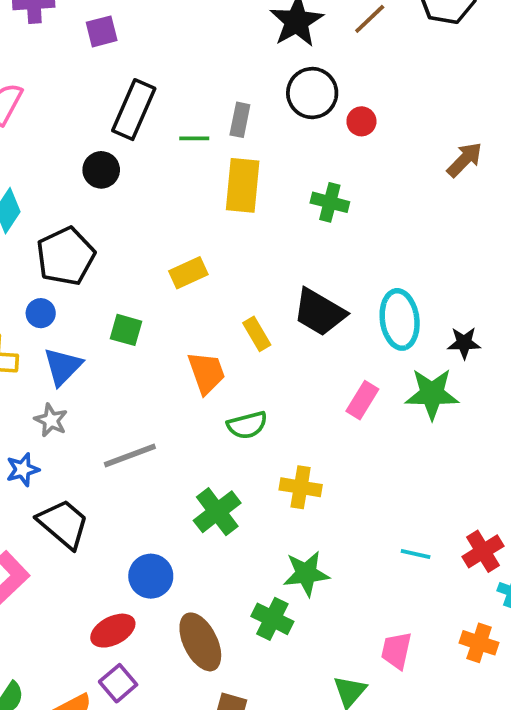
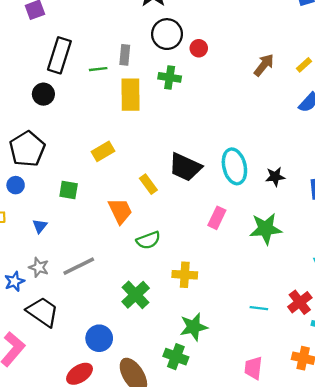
green cross: (330, 202) -> (170, 77), moved
blue triangle: (63, 366) -> (40, 226), moved, size x0.6
green star: (432, 394) -> (266, 229), moved
gray star: (51, 420) -> (39, 267), moved

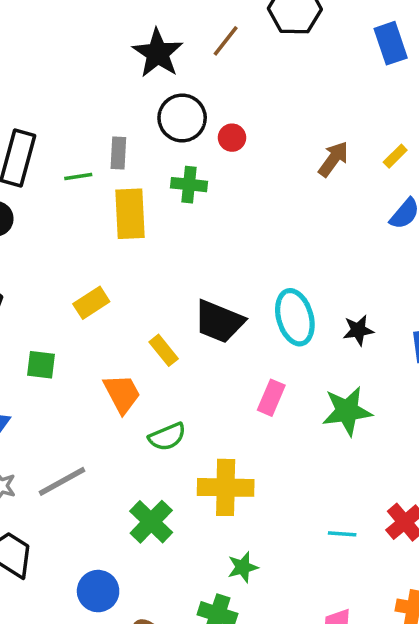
yellow cross: (185, 275) -> (226, 487), size x1.4
green star: (194, 327) -> (243, 567), size x0.7

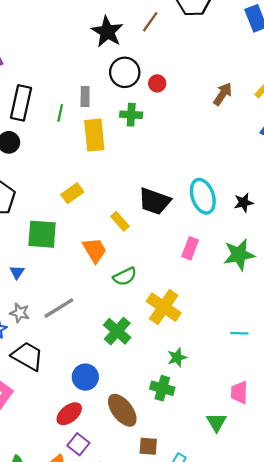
green line: (78, 177) -> (60, 113), turned -66
green square: (41, 365) -> (42, 234), size x1.6
yellow cross: (226, 487) -> (164, 307), turned 36

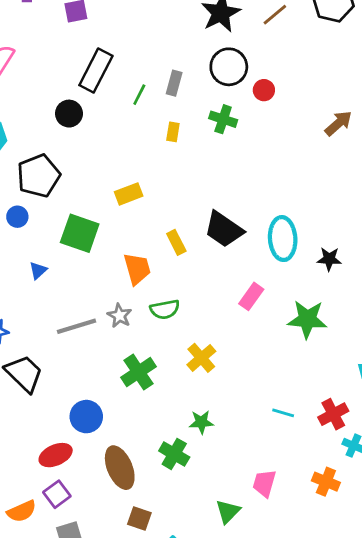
yellow rectangle: (94, 135) -> (173, 132), size x0.5
yellow cross: (164, 307) -> (201, 358), size x0.7
gray star: (20, 313) -> (120, 316), moved

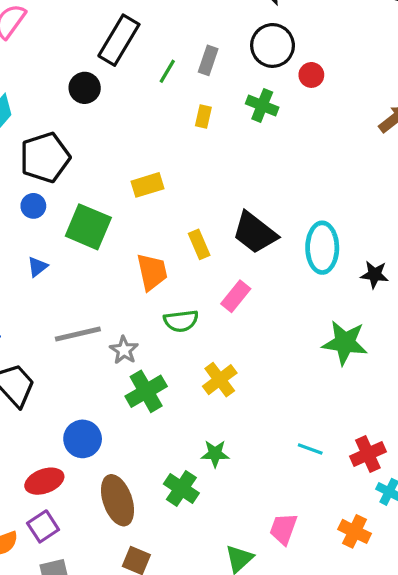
blue circle: (17, 217) -> (33, 206), moved
pink rectangle: (251, 296) -> (236, 296), moved
gray star: (120, 316) -> (124, 350), moved

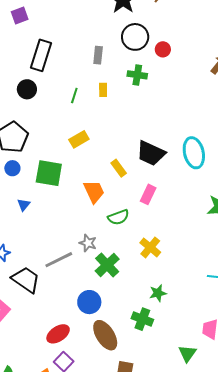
green line: (167, 71) -> (74, 96), moved
gray line: (78, 334) -> (59, 260), moved
blue circle: (83, 439) -> (89, 302), moved

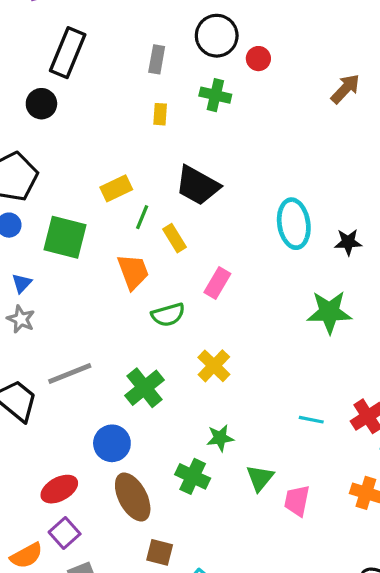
green line: (74, 96) -> (142, 217), moved
black trapezoid: (151, 153) -> (198, 185), moved
gray star: (88, 243) -> (21, 319), moved
green triangle: (187, 353) -> (260, 478), moved

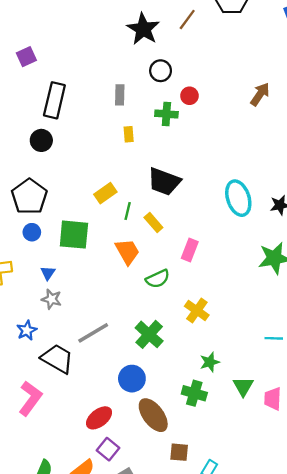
black circle: (217, 36) -> (161, 71), size x0.7
red circle: (258, 59) -> (189, 96), moved

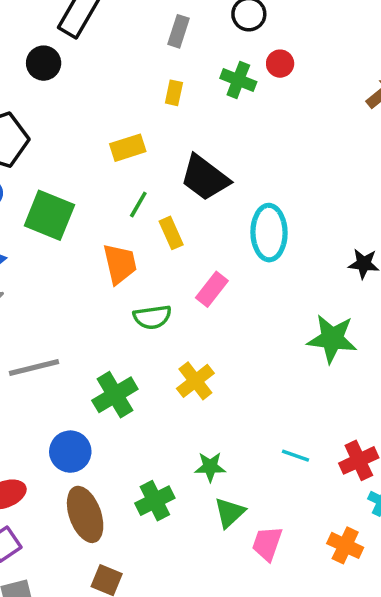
yellow rectangle: (105, 193) -> (128, 148), moved
cyan ellipse: (238, 198) -> (269, 233), moved
green star: (210, 362) -> (210, 467), moved
green cross: (194, 393) -> (155, 501), turned 30

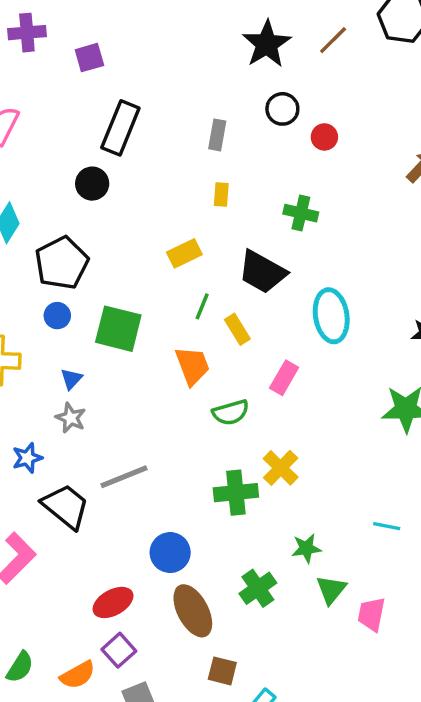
red circle: (280, 64) -> (324, 137), moved
green cross: (238, 80) -> (301, 213), moved
green cross: (115, 395) -> (236, 493), moved, turned 33

